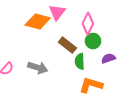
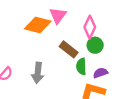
purple semicircle: (108, 58) -> (100, 73), moved
gray arrow: (38, 68) -> (38, 73), turned 78

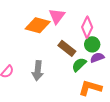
green semicircle: (81, 66) -> (79, 65), turned 49
purple semicircle: (100, 73) -> (97, 58), moved

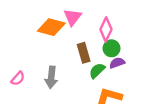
brown rectangle: (67, 48) -> (84, 53), turned 36

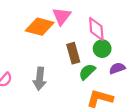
pink diamond: (106, 29) -> (96, 29), turned -30
purple semicircle: (117, 63) -> (117, 68), moved

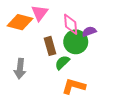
green circle: (102, 49) -> (76, 42), size x1.5
purple semicircle: (117, 68) -> (89, 32), moved

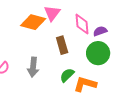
green circle: (76, 42) -> (98, 53), moved
green semicircle: (62, 62) -> (67, 75), moved

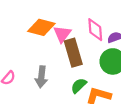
pink triangle: (52, 13) -> (62, 34), moved
brown rectangle: (62, 45) -> (73, 53), size x1.4

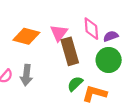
orange diamond: (41, 27) -> (26, 36), moved
gray arrow: (41, 77) -> (26, 75), moved

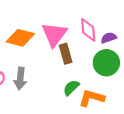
pink triangle: (59, 33) -> (54, 34), size x1.4
brown rectangle: (70, 51) -> (66, 54), size x0.7

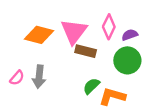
pink diamond: (88, 30) -> (109, 27), turned 30
brown rectangle: (66, 54) -> (86, 51), turned -60

